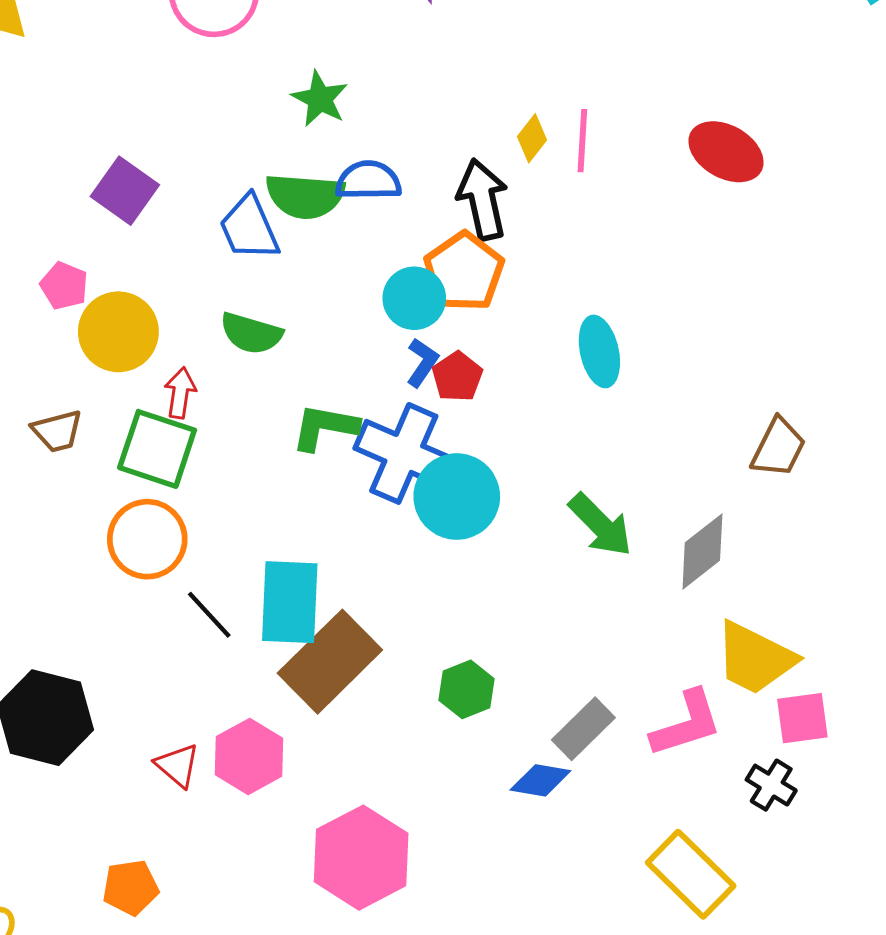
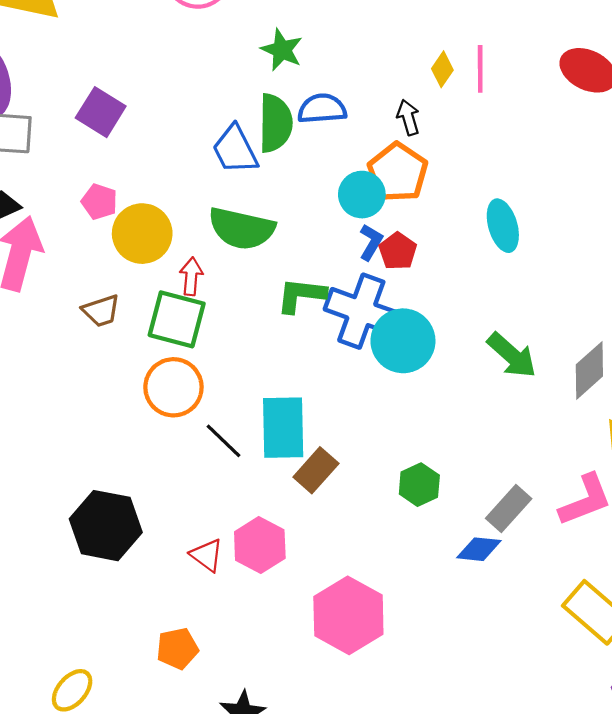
purple square: (125, 191) -> (101, 112), moved
green semicircle: (305, 196) -> (275, 123), turned -90
black arrow: (483, 199) -> (408, 117), size x0.6
green semicircle: (251, 333) -> (242, 228), size x1.4
brown rectangle: (330, 662) -> (316, 470), size x0.6

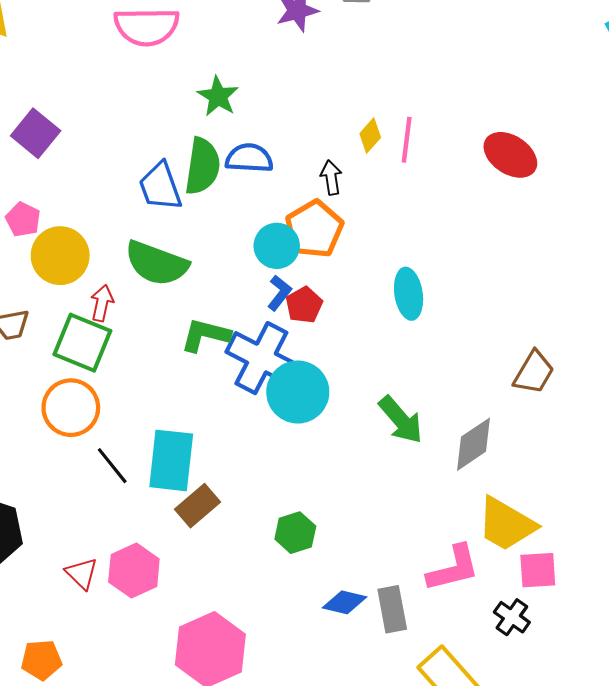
gray rectangle: (509, 509) -> (392, 609), moved, turned -60

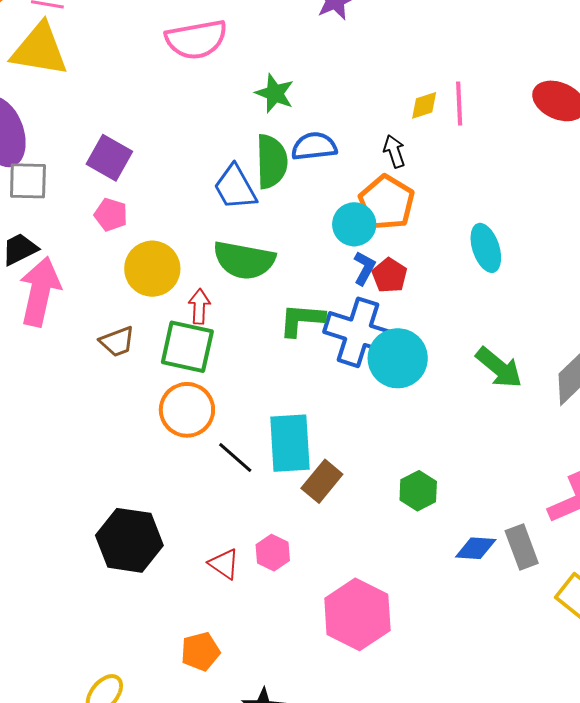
yellow diamond: (370, 136) -> (424, 105), turned 40
pink pentagon: (23, 219) -> (111, 215), moved
pink hexagon: (134, 571) -> (273, 553), size x0.7

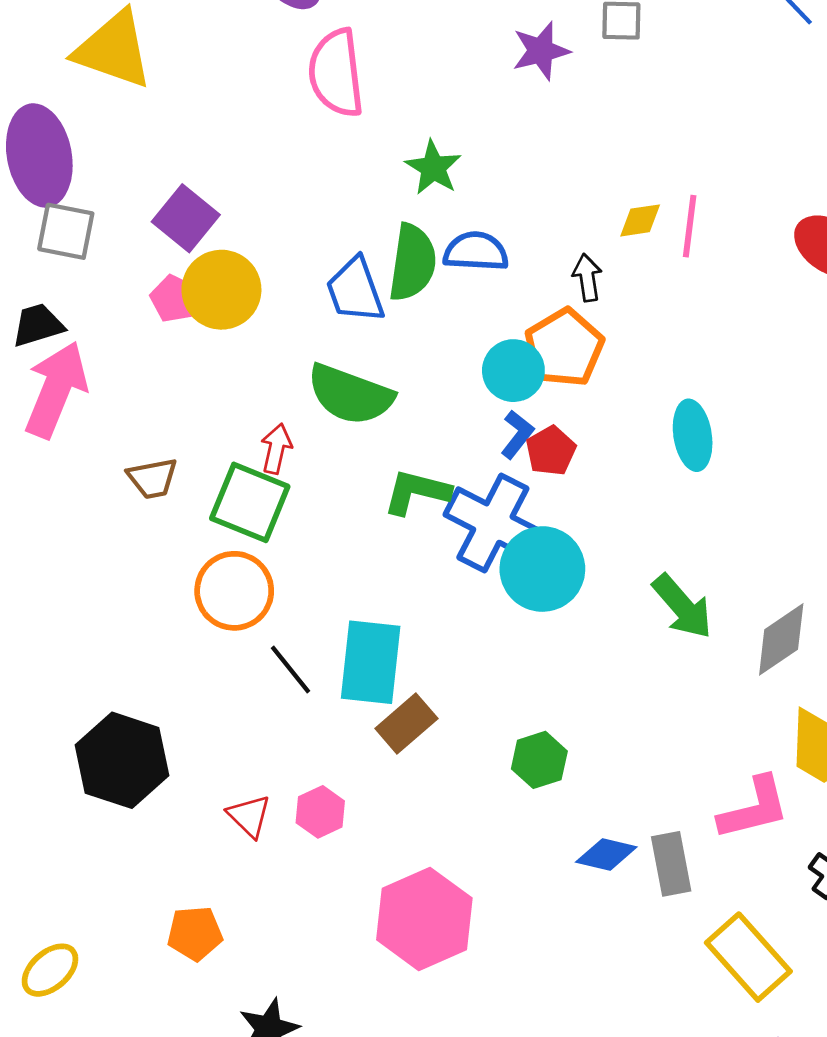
pink semicircle: (196, 39) -> (336, 73), turned 84
yellow circle: (152, 269) -> (221, 290), moved

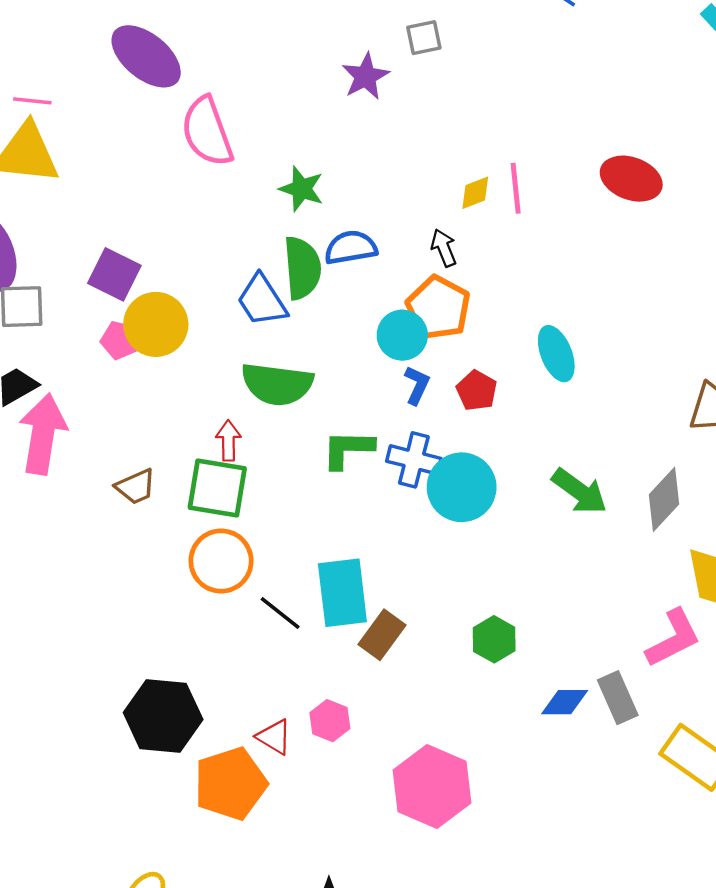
red pentagon: (551, 451) -> (477, 391), moved
blue cross: (493, 523) -> (414, 460), size x0.7
orange pentagon: (195, 933) -> (230, 784), moved, size x1.6

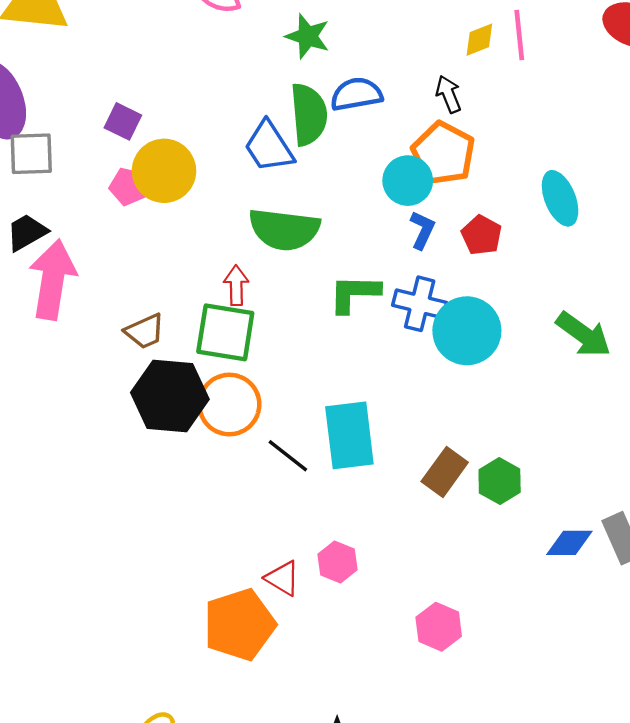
purple square: (114, 274) -> (123, 121), size x0.7
brown rectangle: (382, 635) -> (445, 472), moved
black hexagon: (163, 716) -> (170, 396), moved
pink hexagon: (432, 787) -> (439, 627), size x0.6

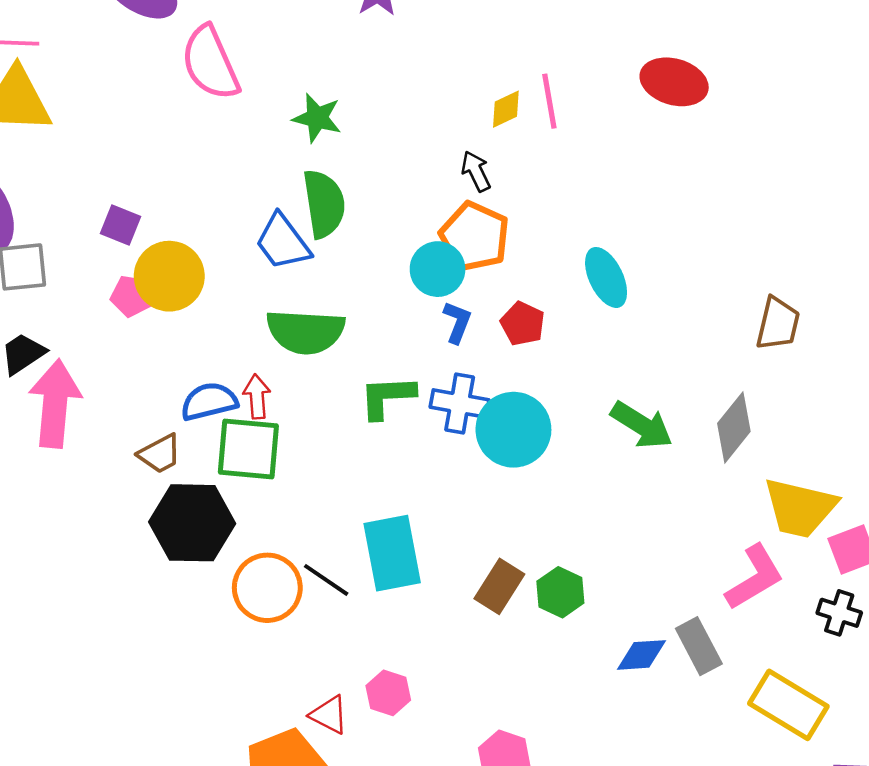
blue semicircle: (356, 94) -> (209, 401), moved
orange circle: (229, 405) -> (267, 588), moved

